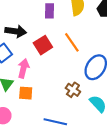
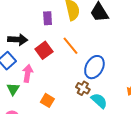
brown cross: (73, 90) -> (83, 88), moved
orange square: (26, 93) -> (47, 100), moved, turned 32

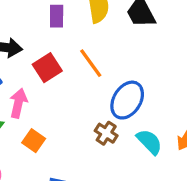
orange square: (47, 100) -> (34, 141), moved
cyan semicircle: (99, 101) -> (149, 142), moved

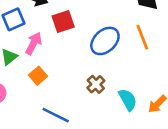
orange line: (91, 63) -> (142, 37), moved
blue ellipse: (127, 100) -> (105, 41), moved

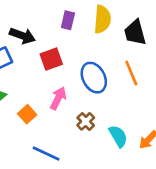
blue ellipse: (105, 41) -> (94, 78), turned -72
pink arrow: (34, 43) -> (58, 98), moved

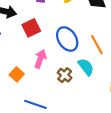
orange line: (131, 73) -> (97, 45), moved
cyan semicircle: (118, 136) -> (86, 67), moved

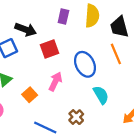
orange line: (97, 45) -> (116, 54), moved
brown cross: (65, 75) -> (76, 117), moved

